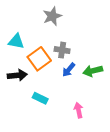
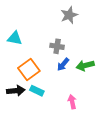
gray star: (52, 16) -> (69, 15), moved
orange square: (39, 59) -> (29, 69), moved
black arrow: (17, 75) -> (16, 91), moved

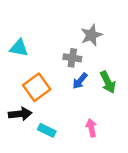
gray star: (69, 15) -> (91, 35), moved
green arrow: (85, 65) -> (108, 82), turned -102
cyan rectangle: (37, 91) -> (47, 130), moved

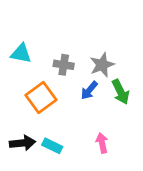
gray star: (91, 35) -> (102, 65), moved
gray cross: (72, 58) -> (64, 65), moved
black arrow: (20, 114) -> (22, 143), moved

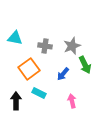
blue arrow: (89, 90) -> (63, 74), moved
black arrow: (22, 143) -> (16, 101), turned -84
cyan rectangle: (52, 146) -> (39, 93), moved

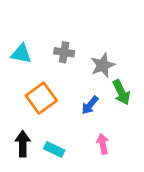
gray cross: (45, 46) -> (64, 52), moved
cyan rectangle: (39, 93) -> (54, 149), moved

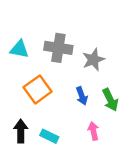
gray cross: (64, 52) -> (58, 48), size x1.5
green arrow: (121, 92) -> (110, 100), moved
blue arrow: (90, 105) -> (82, 96), turned -60

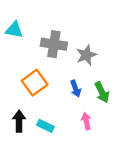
cyan triangle: (19, 49) -> (14, 30), moved

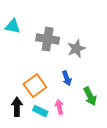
orange square: (35, 83) -> (35, 86), moved
green arrow: (102, 92) -> (90, 96), moved
pink arrow: (86, 121) -> (59, 107), moved

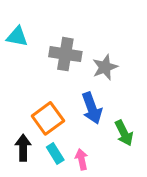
blue arrow: (67, 78) -> (92, 108), size x1.5
pink arrow: (59, 107) -> (82, 159), moved
cyan rectangle: (40, 111) -> (55, 153), turned 32

